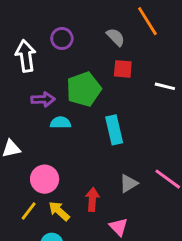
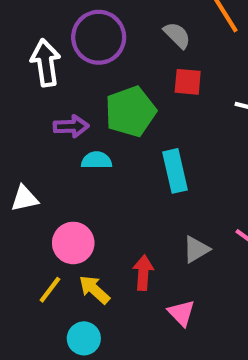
purple circle: (62, 38) -> (99, 37), size x1.6

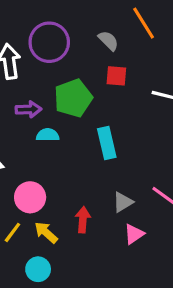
pink triangle: (181, 313) -> (134, 234), moved, turned 40

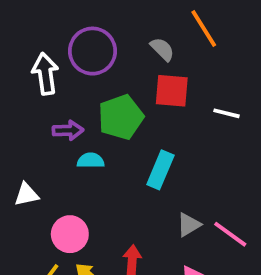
red square: (116, 76) -> (172, 91), size x1.4
cyan rectangle: (107, 143) -> (160, 170), turned 36
gray triangle: (123, 202) -> (189, 225), moved

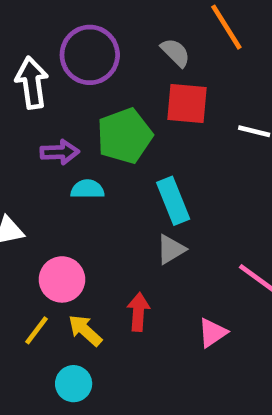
cyan rectangle: (160, 170) -> (173, 201), turned -45
gray triangle: (189, 225) -> (171, 249), moved

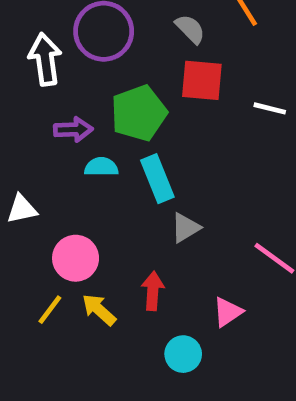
cyan rectangle: (173, 201) -> (157, 179), moved
cyan circle: (74, 384) -> (183, 354), moved

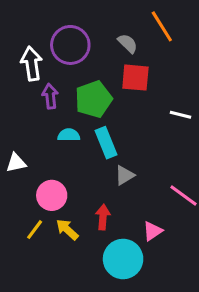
white line: (270, 108) -> (180, 115), moved
purple arrow: (73, 130) -> (50, 96), moved, turned -95
cyan circle: (183, 354) -> (123, 259), size x1.6

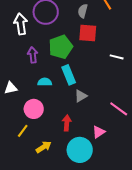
gray semicircle: (128, 43) -> (83, 11), turned -120
purple arrow: (50, 96) -> (33, 55), moved
cyan semicircle: (69, 135) -> (45, 82), moved
yellow arrow: (67, 230) -> (44, 147), moved, turned 105

